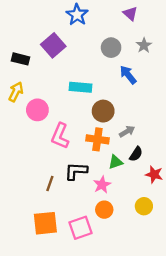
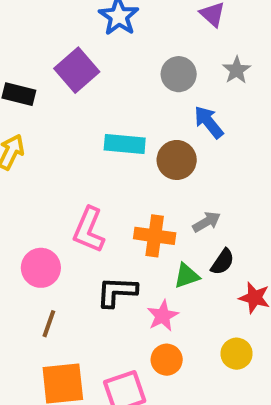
pink circle: (37, 110) -> (41, 268), moved
brown circle: (103, 111) -> (177, 160), moved
brown line: (50, 184) -> (49, 324), moved

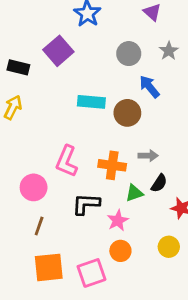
gray arrow: (207, 222) -> (148, 156), turned 30

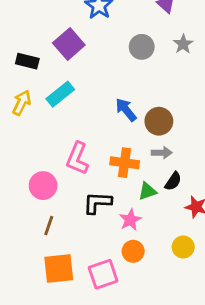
blue arrow: (149, 87) -> (126, 110), moved
cyan rectangle: (91, 102) -> (60, 94), moved, turned -44
brown circle: (127, 113) -> (159, 121), moved

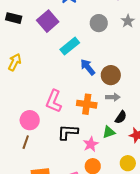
black rectangle: (27, 61) -> (14, 18), moved
cyan rectangle: (60, 94) -> (70, 46), moved
green triangle: (147, 191) -> (109, 132), moved
brown line: (49, 226) -> (26, 142), moved

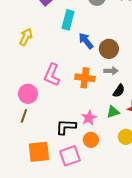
cyan rectangle: (70, 46) -> (68, 20), turned -36
yellow arrow: (15, 62) -> (26, 37), moved
black L-shape: (68, 132) -> (66, 127), moved
green triangle: (109, 132) -> (113, 112), moved

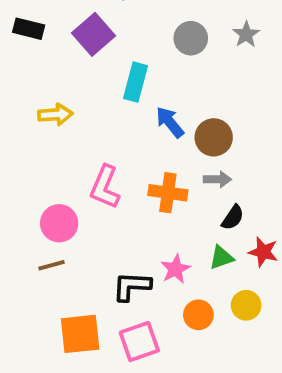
yellow arrow: (26, 37) -> (55, 114), turned 60
brown line: (24, 116) -> (52, 265), turned 56
orange circle: (91, 140) -> (198, 315), moved

